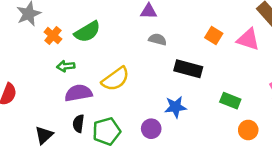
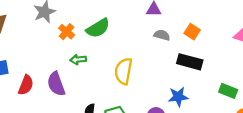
orange square: (214, 36) -> (192, 32), moved
yellow semicircle: (115, 79) -> (124, 71), turned 136
purple semicircle: (78, 93) -> (56, 84), moved, turned -100

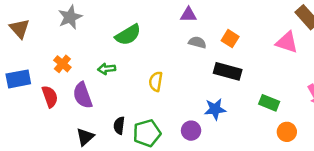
orange cross: (67, 32) -> (62, 64), moved
yellow semicircle: (124, 71) -> (156, 81), size x0.7
red semicircle: (26, 85) -> (50, 97), turned -42

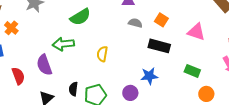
pink triangle: (287, 42) -> (196, 32), moved
orange cross: (62, 64) -> (11, 28), moved
green arrow: (107, 69) -> (63, 44), size x1.5
red semicircle: (50, 97) -> (18, 76), moved

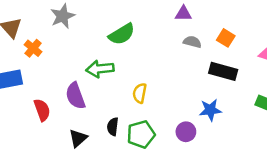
yellow semicircle: (102, 54) -> (140, 93), moved

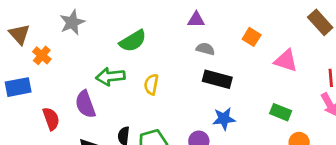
orange square: (226, 38) -> (252, 37), moved
black rectangle: (223, 71) -> (217, 79), moved
yellow semicircle: (140, 93) -> (151, 84), moved

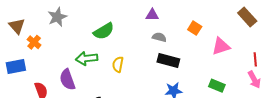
pink triangle: (286, 61) -> (221, 46), turned -36

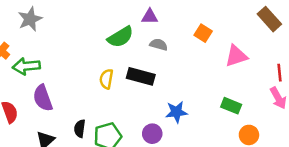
green semicircle: (104, 31) -> (120, 37), moved
green arrow: (87, 58) -> (26, 66), moved
black rectangle: (168, 60) -> (141, 76), moved

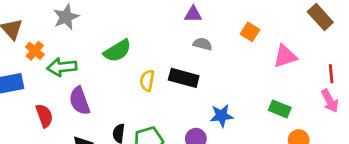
green semicircle: (120, 37) -> (117, 51), moved

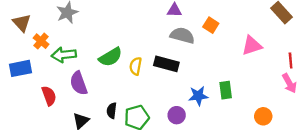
orange square: (250, 32) -> (211, 25), moved
gray semicircle: (203, 44) -> (182, 35), size x1.5
green semicircle: (117, 51) -> (111, 57), moved
green rectangle: (280, 109) -> (226, 90), moved, turned 60

